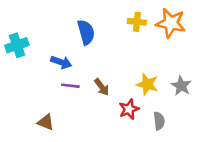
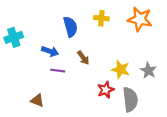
yellow cross: (137, 22) -> (101, 18), moved
brown arrow: (102, 87) -> (83, 58), moved
gray semicircle: (159, 121) -> (130, 99), size x1.6

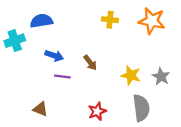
blue semicircle: (70, 27) -> (41, 21), moved, turned -84
red star: (106, 90) -> (97, 111), moved

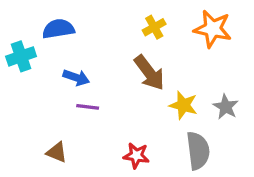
yellow cross: (110, 20) -> (154, 27), turned -35
brown arrow: (90, 63) -> (149, 73), moved, size x1.6
red star: (97, 111) -> (136, 156), turned 30

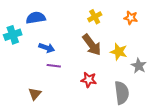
orange star: (213, 29) -> (131, 18), size x0.6
yellow star: (183, 105) -> (119, 52), moved
brown triangle: (57, 152) -> (35, 94), turned 48
red star: (136, 156) -> (89, 80), moved

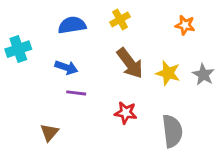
yellow cross: (95, 17) -> (120, 19), moved
blue semicircle: (36, 18) -> (72, 25), moved
gray star: (139, 66) -> (203, 75), moved

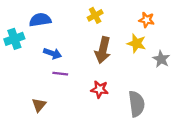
blue semicircle: (72, 25) -> (40, 20), moved
brown arrow: (130, 63) -> (103, 50), turned 50
yellow star: (168, 73) -> (137, 43), moved

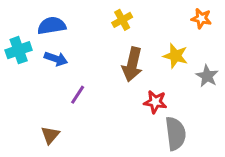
orange star: (147, 20) -> (201, 18), moved
blue arrow: (52, 53) -> (56, 59), moved
purple line: (60, 74) -> (78, 95), turned -64
red star: (100, 89) -> (155, 102), moved

